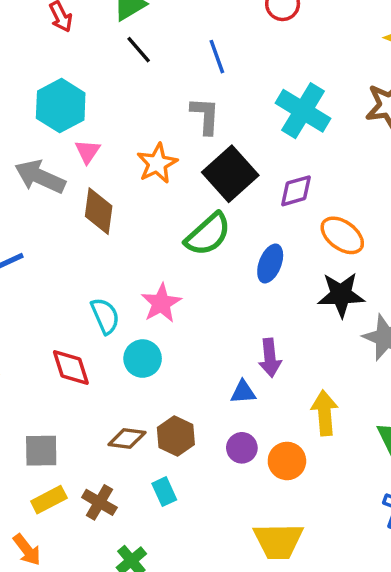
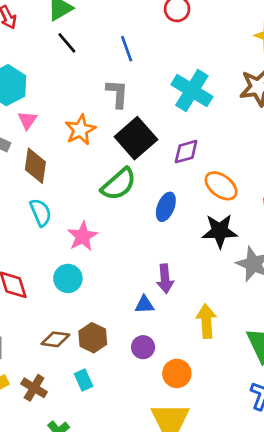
cyan semicircle: (105, 316) -> (41, 212), moved
orange circle: (287, 461) -> (177, 373), moved

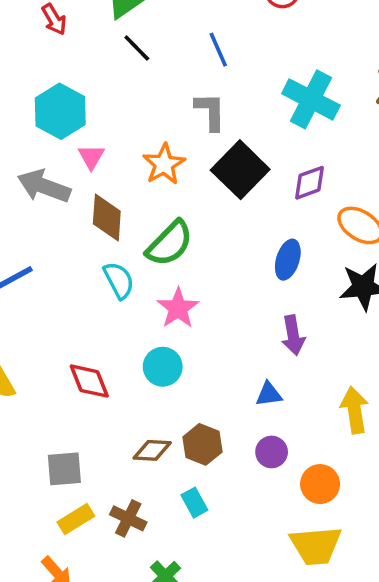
green semicircle: (119, 184) -> (170, 243), moved
purple arrow: (165, 279) -> (293, 335), moved

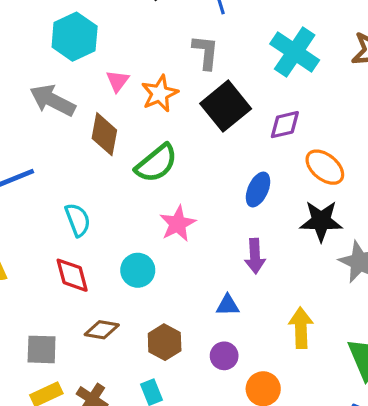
pink triangle: (91, 157) -> (118, 81), moved
cyan semicircle: (119, 280) -> (78, 220), moved
pink star: (178, 308) -> (178, 224), moved
brown diamond: (152, 450) -> (102, 330), moved

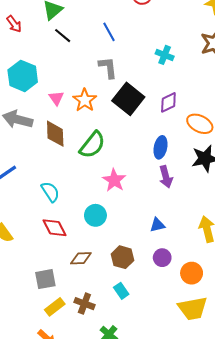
cyan cross: (295, 52) -> (165, 55), size x0.6
purple arrow: (255, 256) -> (166, 177), moved

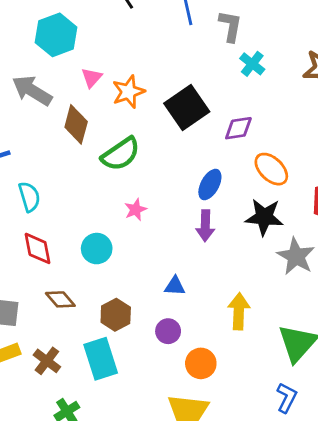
gray L-shape: (108, 67) -> (230, 26), moved
pink star: (114, 180) -> (136, 210), size x0.7
cyan semicircle: (50, 192) -> (29, 197), moved
brown diamond: (81, 258) -> (60, 299), turned 35
cyan rectangle: (121, 291) -> (101, 359), size x1.8

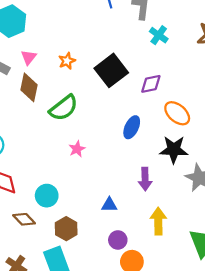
pink triangle: (92, 78) -> (29, 57), moved
orange star: (128, 92) -> (67, 61), size x0.7
purple arrow: (205, 226) -> (145, 179), moved
cyan circle: (97, 249) -> (47, 196), moved
purple circle: (168, 331) -> (118, 240), moved

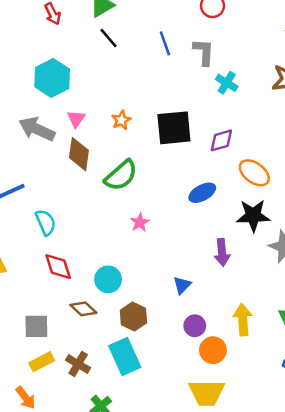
black square: (111, 70) -> (174, 128), turned 36
blue ellipse: (132, 127) -> (202, 193), turned 40
blue triangle: (109, 205) -> (182, 285), turned -42
yellow arrow: (158, 221) -> (243, 320), moved

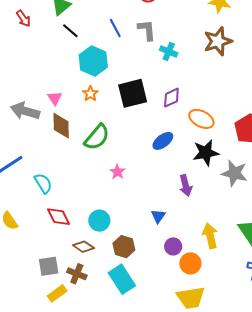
cyan hexagon: (52, 78) -> (93, 61), moved
brown cross: (78, 364) -> (77, 274), moved

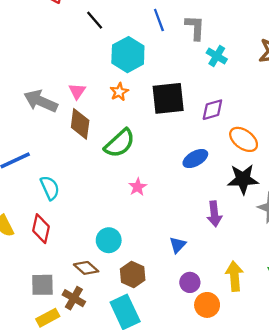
black line: (70, 31) -> (95, 20), moved
red diamond: (59, 217) -> (41, 229), moved, turned 30

